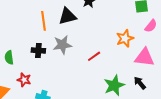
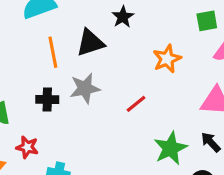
orange star: (125, 38) -> (167, 59), moved

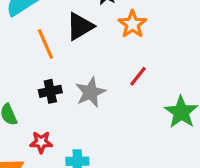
orange star: (167, 59) -> (132, 24), moved
gray star: (85, 88) -> (90, 92), moved

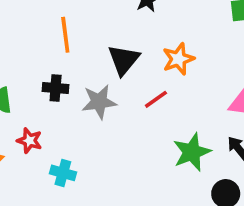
orange star: (132, 24) -> (178, 59), moved
black triangle: (80, 26) -> (124, 60), moved, turned -36

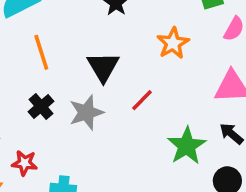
orange star: (178, 59) -> (173, 43), moved
black cross: (56, 88) -> (41, 107), turned -35

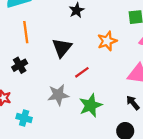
gray star: (86, 112) -> (58, 95), moved
green star: (187, 146) -> (91, 105), moved

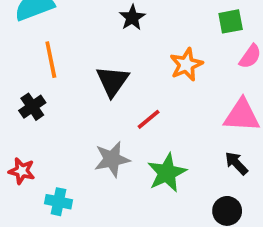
black cross: (20, 65) -> (32, 107), moved

